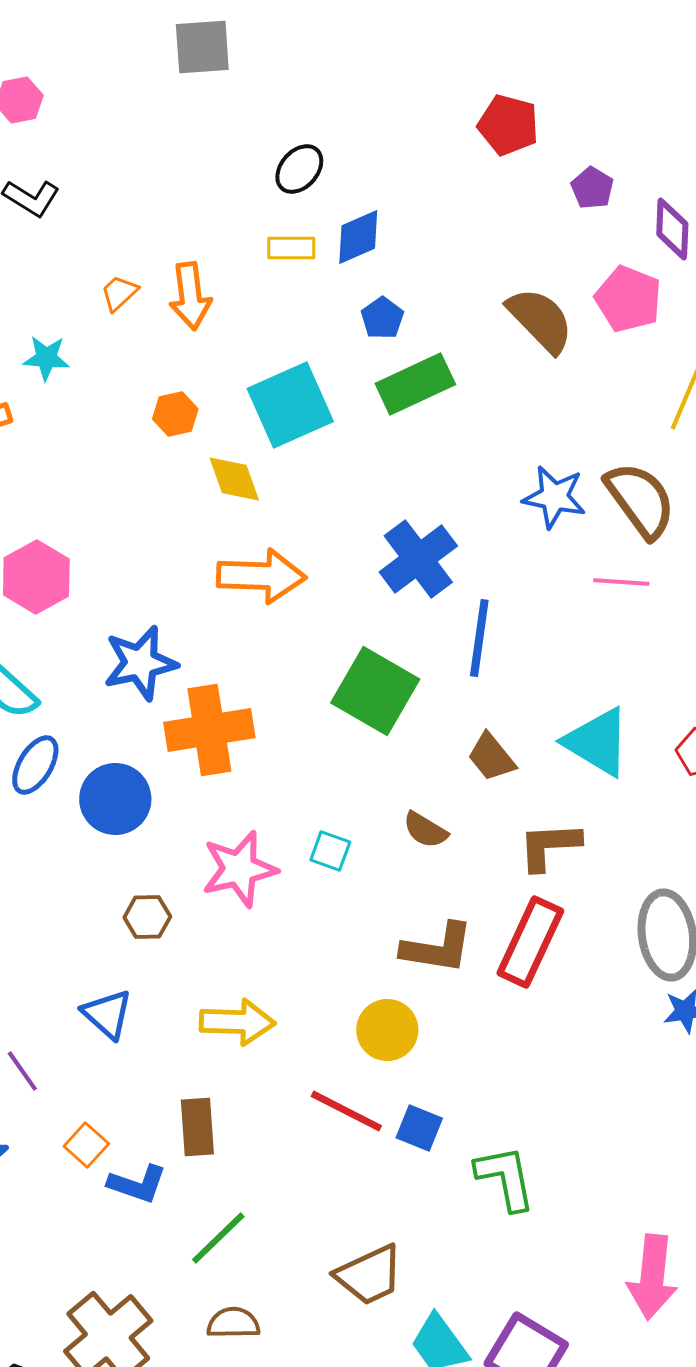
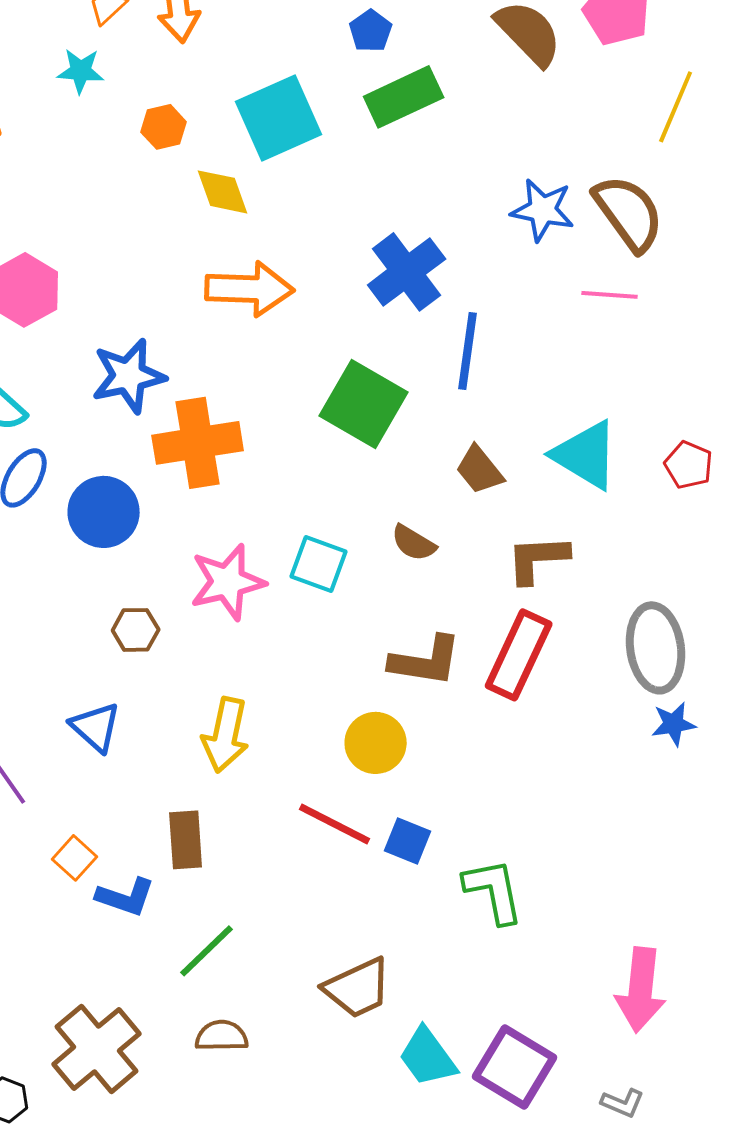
cyan star: (46, 358) -> (81, 71), moved
cyan square: (330, 851) -> (319, 564), size x1.4
yellow arrow: (237, 1022) -> (226, 735), turned 100

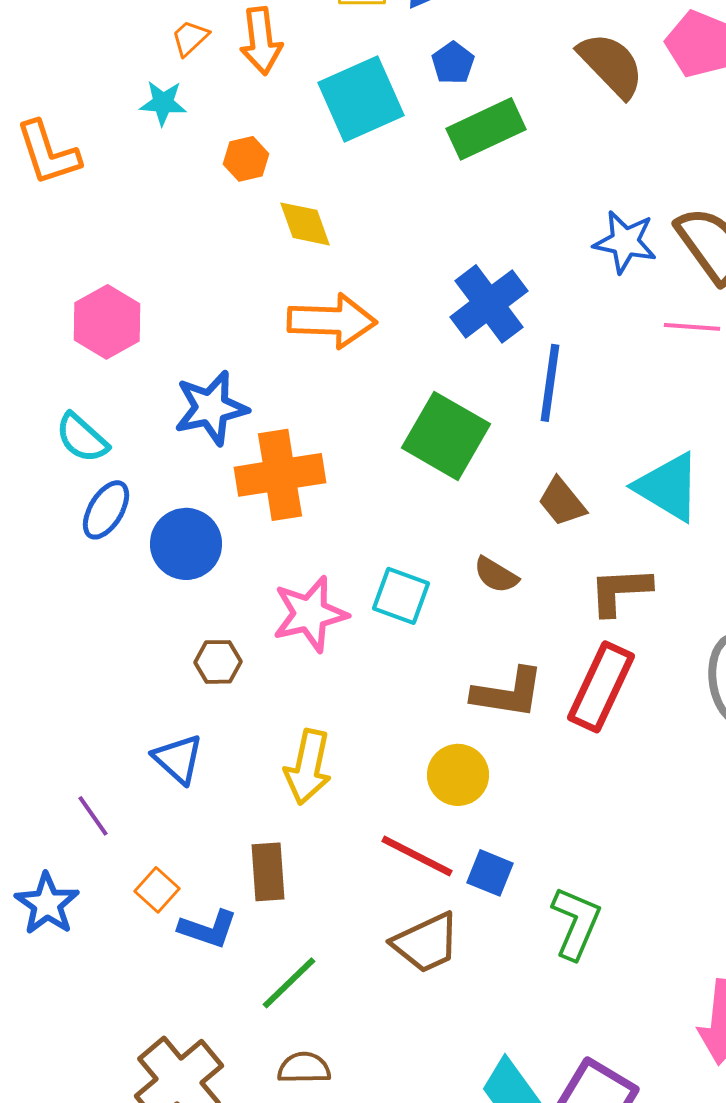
cyan square: (279, 118) -> (361, 99), moved
green L-shape: (494, 891) -> (576, 923), turned 34
brown trapezoid: (358, 988) -> (426, 943), moved

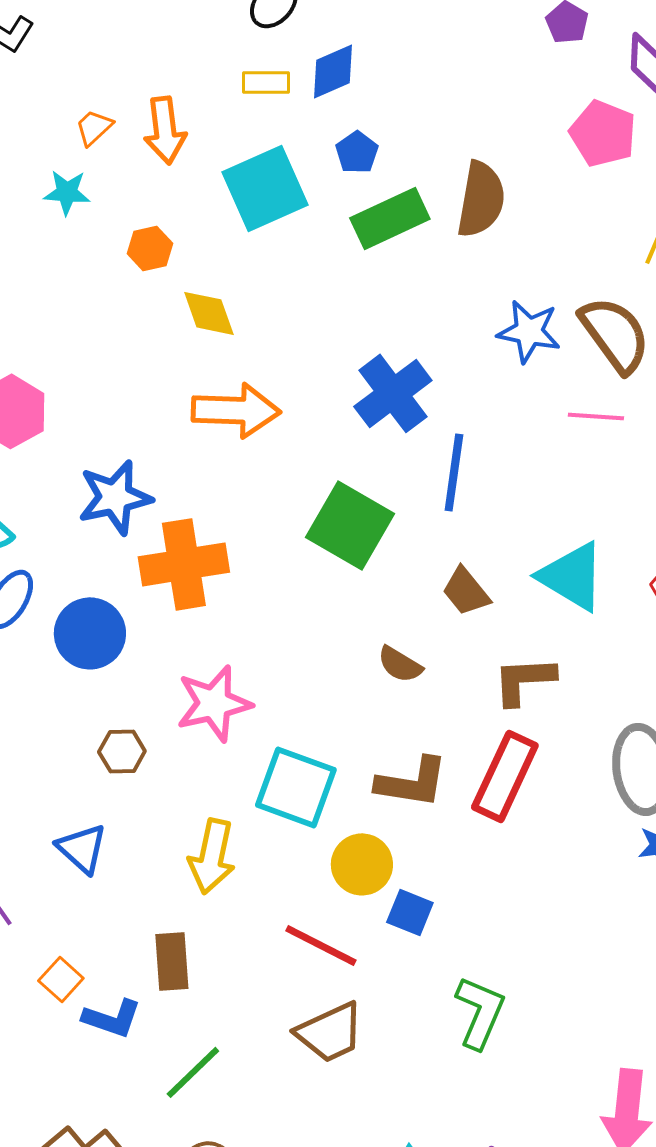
brown semicircle: (611, 65) -> (481, 199), moved, turned 54
cyan square: (401, 596) -> (296, 787), moved, size x1.4
blue square: (490, 873) -> (410, 912), moved

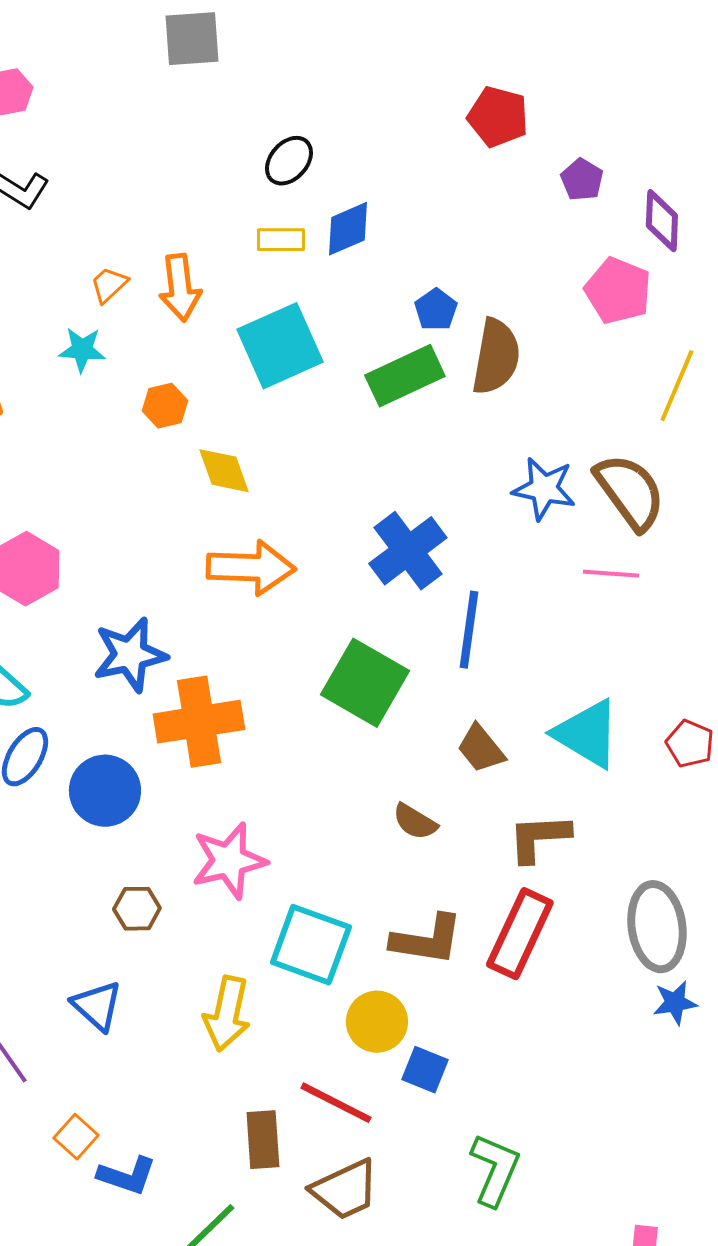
blue pentagon: (357, 152) -> (436, 310), moved
brown rectangle: (172, 961) -> (263, 1140), moved

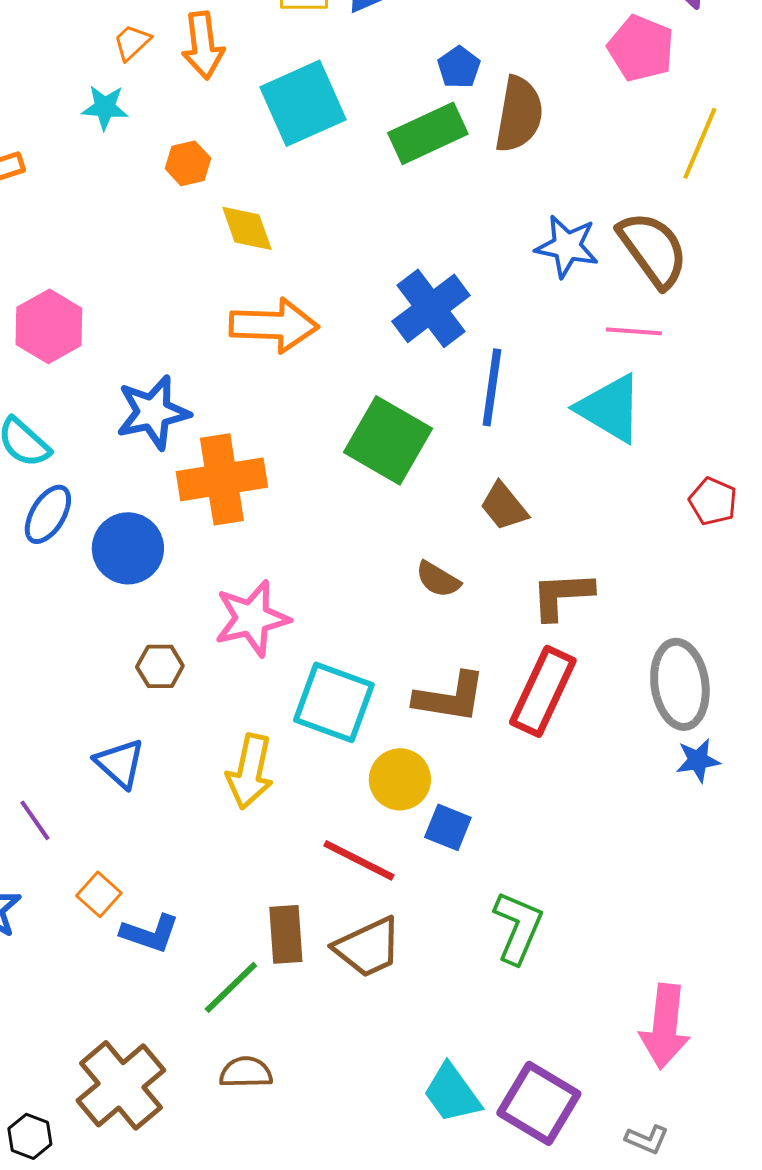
cyan triangle: (587, 734) -> (610, 408), moved
brown rectangle: (263, 1140) -> (286, 934), moved

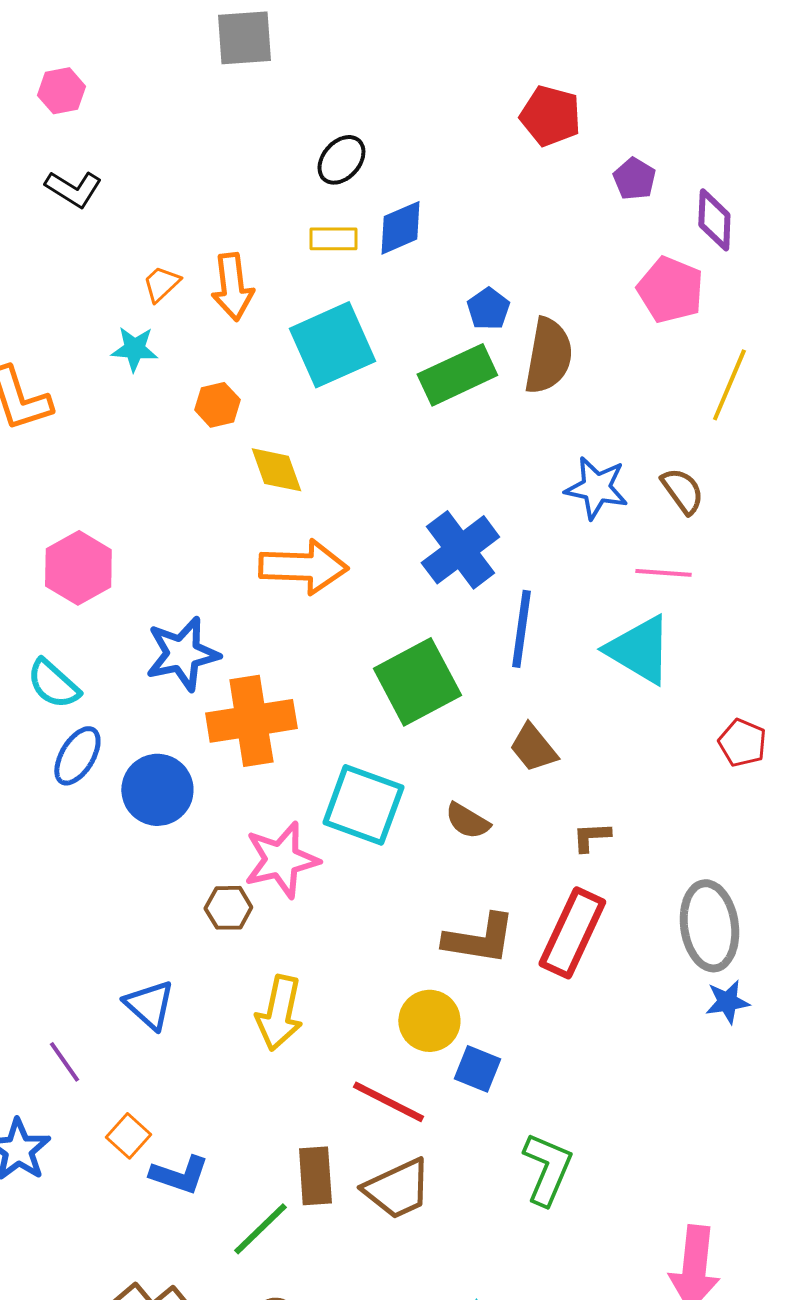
brown semicircle: (653, 249) -> (682, 491), size x0.6
green square: (388, 440) -> (417, 682), turned 32
brown L-shape: (562, 595) -> (591, 837), size x0.6
brown hexagon: (160, 666) -> (228, 908), moved
cyan square: (334, 702) -> (363, 805), moved

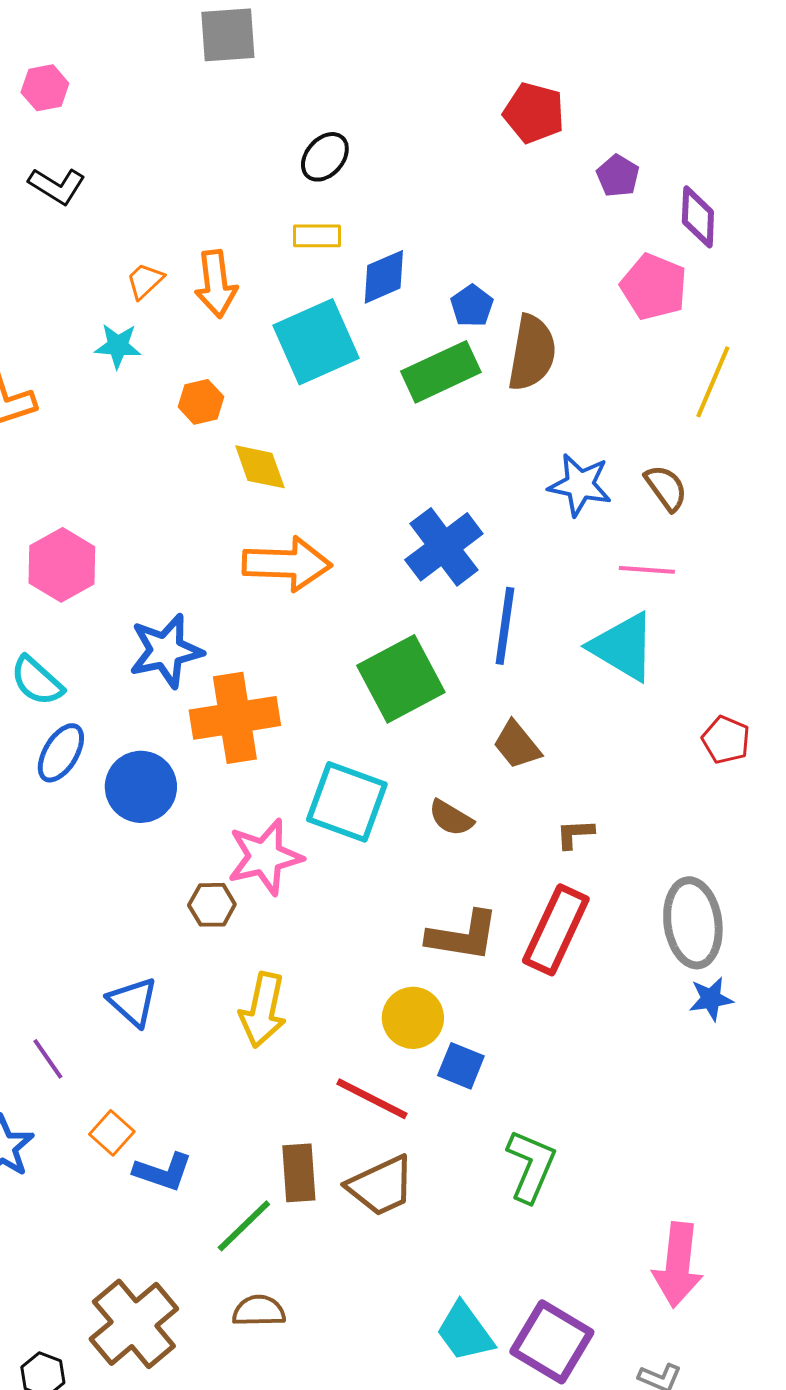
blue diamond: (400, 228) -> (384, 277), moved

